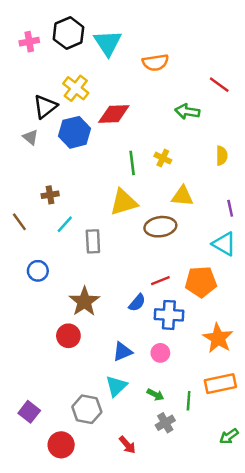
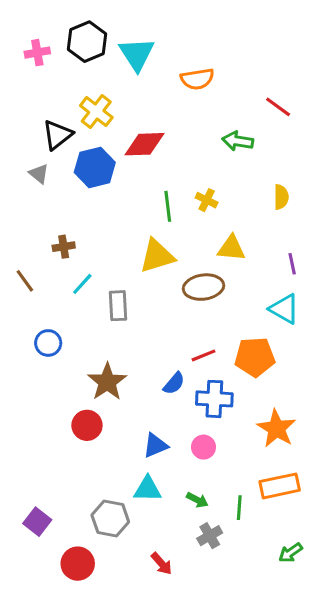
cyan triangle: (116, 386) -> (148, 489), turned 45

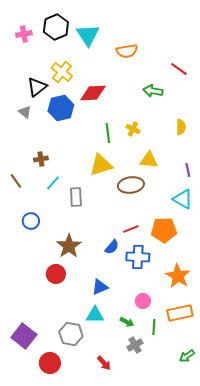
pink circle: (204, 447) -> (143, 301), moved
purple square: (37, 522) -> (24, 336), size x1.4

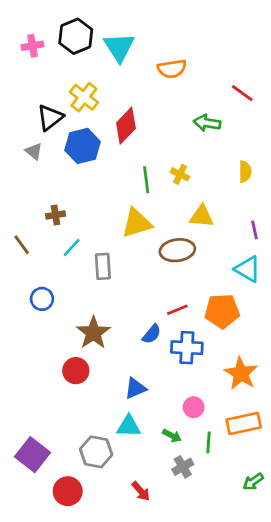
red diamond: (93, 93) -> (126, 126), turned -44

